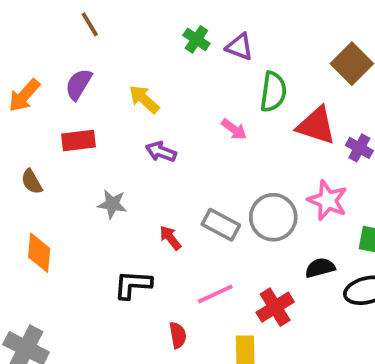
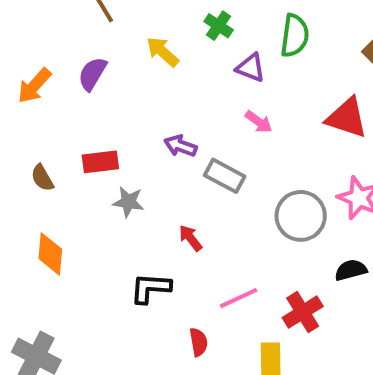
purple triangle: (240, 47) -> (251, 68), moved
green semicircle: (273, 92) -> (295, 36), moved
yellow arrow: (144, 99) -> (162, 52), moved
red rectangle: (79, 140) -> (100, 162), moved
gray rectangle: (221, 225) -> (225, 176), moved

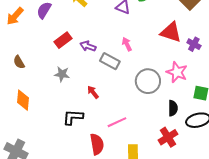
pink arrow: (259, 122) -> (127, 44), moved, turned -152
red rectangle: (100, 162) -> (63, 40), moved, turned -30
black semicircle: (351, 270) -> (173, 108), turned 105
red cross: (303, 312) -> (168, 137), moved
red semicircle: (199, 342) -> (97, 144), size x1.5

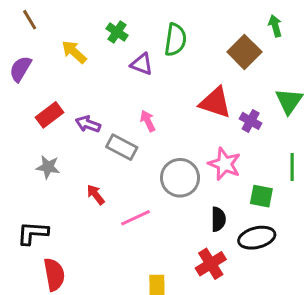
black L-shape: (73, 117) -> (33, 233), moved
pink line: (117, 122) -> (136, 218), moved
red semicircle: (97, 144) -> (54, 274), moved

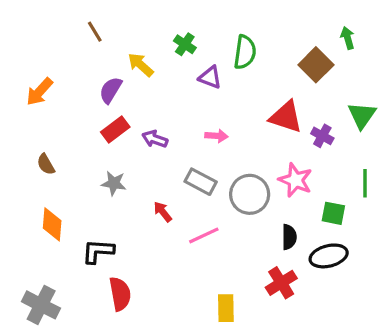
purple semicircle: (20, 69) -> (111, 90), moved
pink arrow: (148, 121) -> (216, 136), turned 120
gray rectangle: (122, 147) -> (201, 182), moved

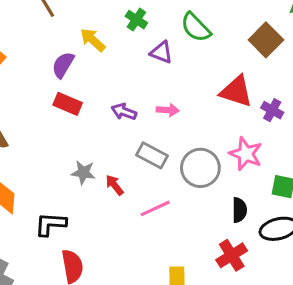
green semicircle: (245, 52) -> (196, 27), turned 128
red rectangle: (115, 130) -> (68, 104), turned 60
purple arrow: (155, 139) -> (124, 112), moved
gray star: (114, 183) -> (83, 173), moved

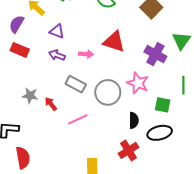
purple triangle: (161, 52) -> (57, 31), moved
red triangle: (236, 91) -> (114, 42), moved
purple cross: (272, 110) -> (155, 54), size x1.5

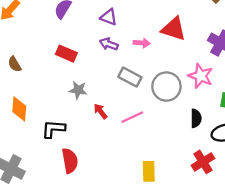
red rectangle: (20, 50) -> (66, 54), moved
red arrow: (51, 104) -> (101, 111), moved
red cross: (129, 150) -> (203, 162), moved

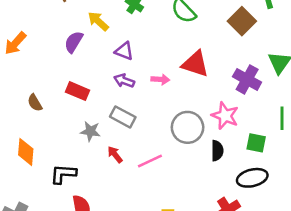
brown semicircle: (15, 64) -> (35, 103), moved
gray rectangle: (130, 77) -> (123, 117), moved
black semicircle: (196, 118) -> (217, 151), moved

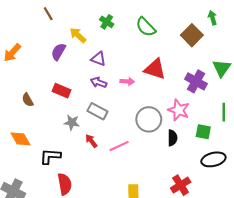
orange diamond: (26, 152) -> (20, 139), turned -35
black ellipse: (252, 178) -> (213, 159), moved

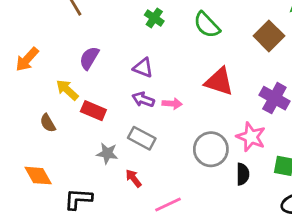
yellow arrow: (78, 35) -> (67, 90), moved
pink arrow: (127, 81) -> (172, 104), moved
pink line: (119, 146) -> (168, 205), moved

